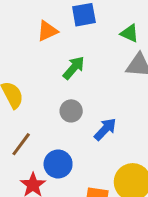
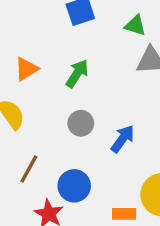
orange triangle: (47, 31) -> (26, 69), moved

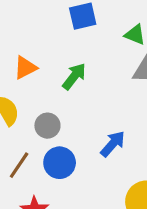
gray circle: (81, 123) -> (47, 126), moved
blue circle: (74, 186) -> (60, 163), moved

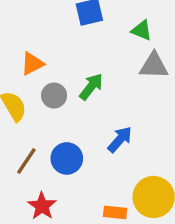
green arrow: (74, 76) -> (91, 87), moved
gray circle: (47, 126) -> (54, 96), moved

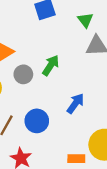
green triangle: (142, 30) -> (85, 20), turned 35

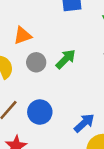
blue arrow: (76, 103) -> (84, 123), moved

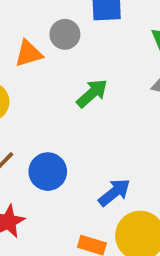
gray circle: (36, 62) -> (65, 34), moved

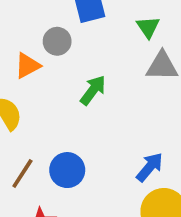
blue arrow: (114, 192) -> (150, 167), moved

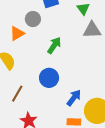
blue arrow: (150, 167) -> (74, 98), moved
blue circle: (67, 170) -> (49, 78), moved

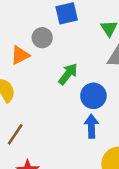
blue circle: (49, 78) -> (93, 96), moved
blue arrow: (74, 98) -> (91, 126), moved, turned -42

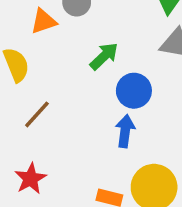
brown line: (15, 134) -> (37, 114), moved

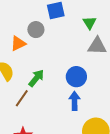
green arrow: (104, 56) -> (36, 78), moved

